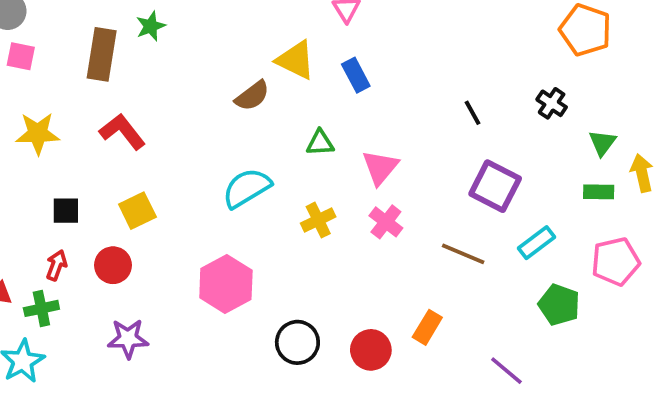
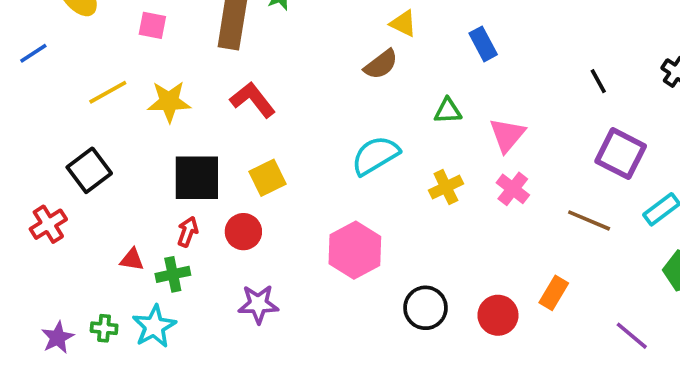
yellow triangle: (296, 60) -> (403, 24), moved, size x0.7
black square: (66, 211) -> (197, 178), size x1.8

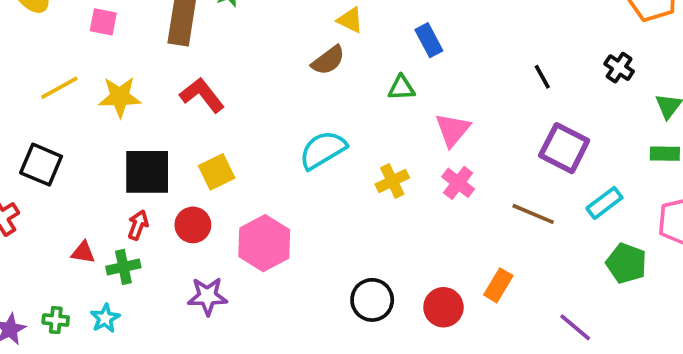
green triangle: (448, 111) -> (401, 88), moved
black square: (89, 170) -> (41, 165), turned -30
pink hexagon: (355, 250) -> (264, 243), moved
cyan star: (154, 326) -> (105, 318), size x0.7

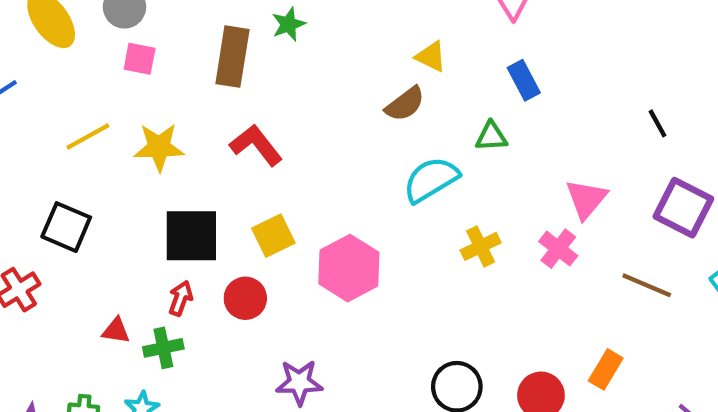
pink triangle: (453, 130) -> (586, 199), moved
cyan semicircle: (323, 150) -> (431, 180), moved
pink hexagon: (264, 243) -> (349, 268), moved
purple star: (208, 296) -> (299, 382), moved

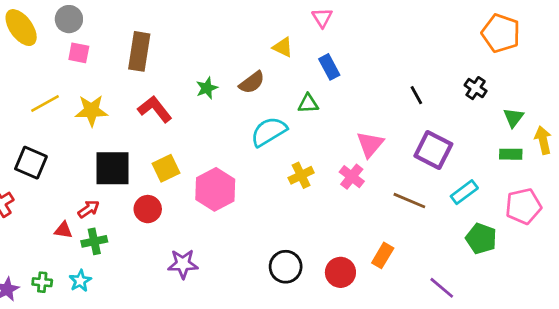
green star: (289, 24) -> (207, 88), moved
yellow triangle: (431, 57) -> (283, 47), moved
red arrow: (181, 298) -> (89, 209), moved, turned 35

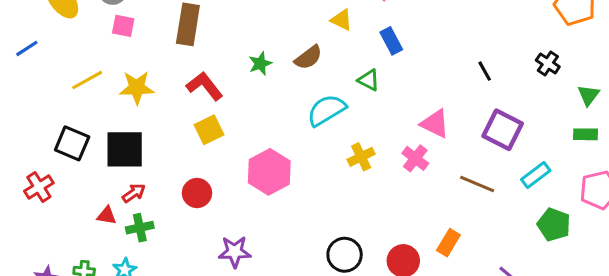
green triangle: (308, 104) -> (369, 80), turned 30
pink triangle: (370, 144) -> (435, 124), turned -44
black square: (113, 168) -> (125, 149), moved
yellow square: (166, 168) -> (209, 130), moved

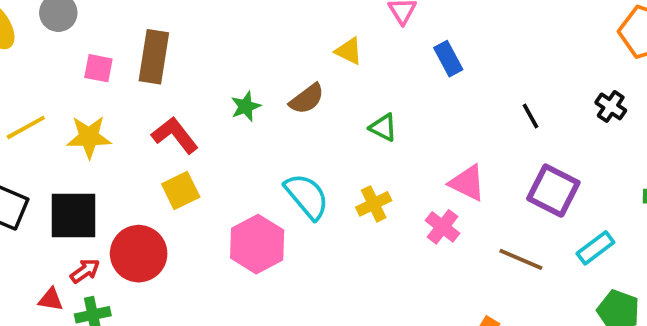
pink square: (123, 26) -> (98, 68), moved
blue rectangle: (391, 41) -> (448, 59), moved
cyan semicircle: (326, 110) -> (307, 196), moved, turned 81
yellow cross: (361, 157) -> (374, 204), moved
red circle: (197, 193) -> (139, 254), moved, size x1.5

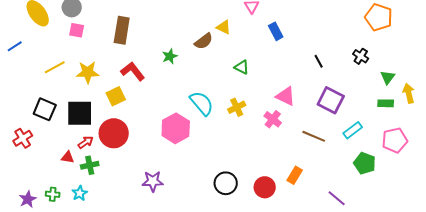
pink square: (98, 68) -> (77, 30), moved
brown semicircle: (307, 99) -> (204, 41), moved
yellow square: (181, 191) -> (116, 96), moved

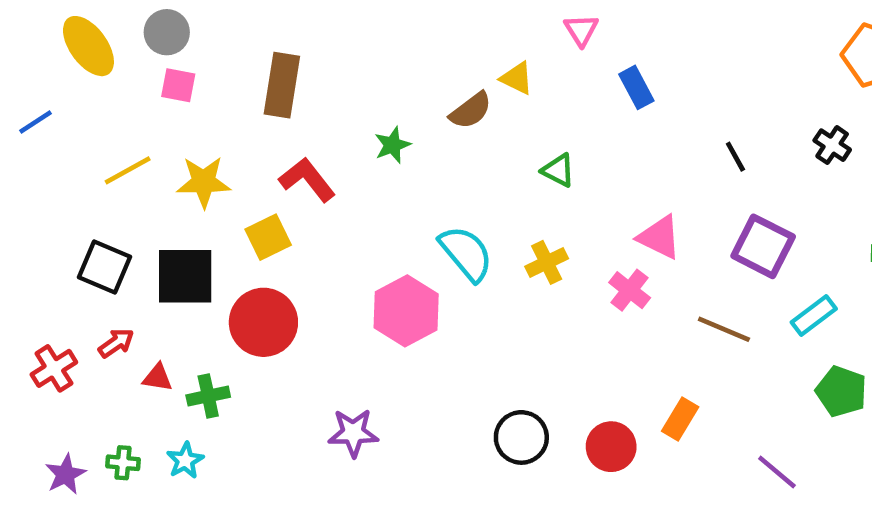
red cross: (23, 138) -> (54, 368), moved
red arrow: (86, 142) -> (116, 343), moved

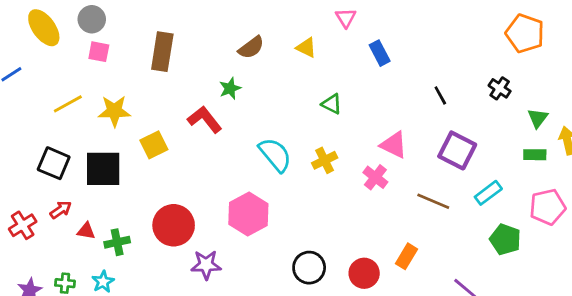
brown semicircle: (471, 111) -> (251, 47), moved
red L-shape: (307, 180) -> (205, 119), moved
pink hexagon: (406, 311) -> (248, 214), moved
red circle: (263, 322) -> (174, 225), moved

